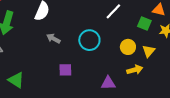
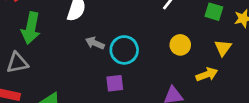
cyan circle: (89, 40) -> (124, 50), moved
yellow circle: (128, 47) -> (180, 45), moved

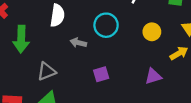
cyan circle: (124, 50) -> (106, 25), moved
gray triangle: (17, 63) -> (47, 71), moved

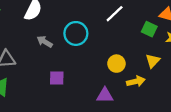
yellow circle: (152, 32) -> (116, 64), moved

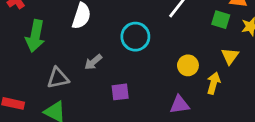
gray arrow: (45, 42) -> (93, 62), moved, turned -63
yellow arrow: (136, 81) -> (214, 83), turned -54

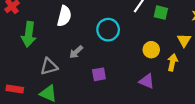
green square: (221, 20) -> (161, 13), moved
purple triangle: (180, 105) -> (147, 81), turned 35

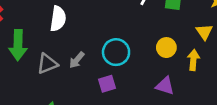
cyan circle: (108, 30) -> (116, 52), moved
gray triangle: (49, 67) -> (47, 64), moved

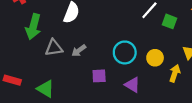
cyan circle: (116, 52) -> (125, 52), moved
purple triangle: (165, 86) -> (132, 85), moved

